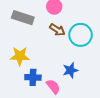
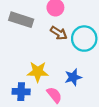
yellow star: (20, 56) -> (38, 72), moved
blue cross: (33, 77) -> (21, 92), moved

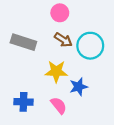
gray rectangle: (21, 20) -> (23, 42), moved
yellow star: (38, 72) -> (56, 71), moved

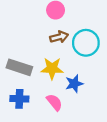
brown arrow: (63, 40) -> (59, 37), turned -48
gray rectangle: (23, 42) -> (19, 67), moved

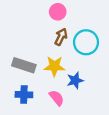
brown arrow: (59, 37) -> (61, 37), turned -49

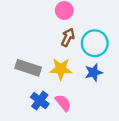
blue star: (75, 80) -> (94, 72), moved
blue cross: (24, 95) -> (40, 101), moved, turned 35

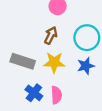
brown arrow: (68, 37) -> (51, 35), moved
pink semicircle: (63, 103) -> (56, 95), turned 36

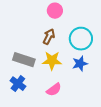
blue cross: (34, 93) -> (18, 84), moved
pink semicircle: (56, 95) -> (54, 90), turned 56

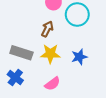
cyan circle: (81, 39) -> (77, 14), moved

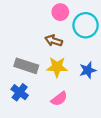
brown arrow: (47, 29) -> (54, 41), turned -98

